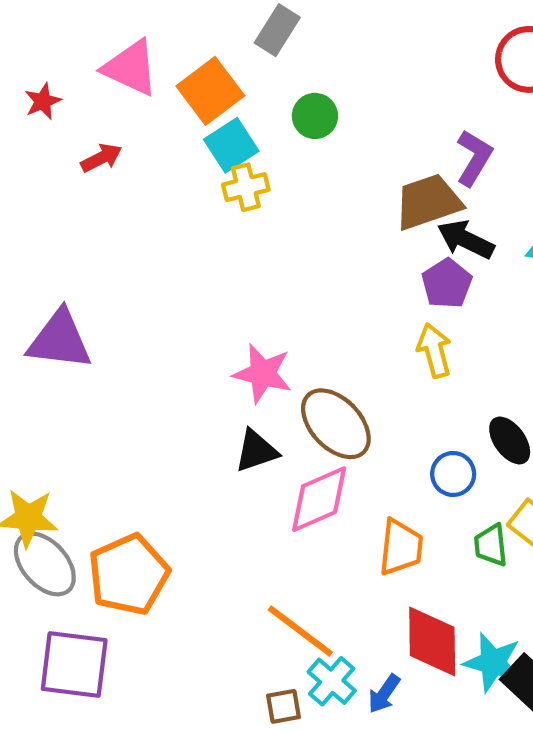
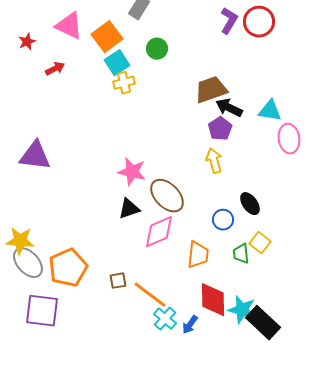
purple L-shape: (474, 158) -> (229, 21), moved
brown square: (284, 706) -> (118, 281), moved

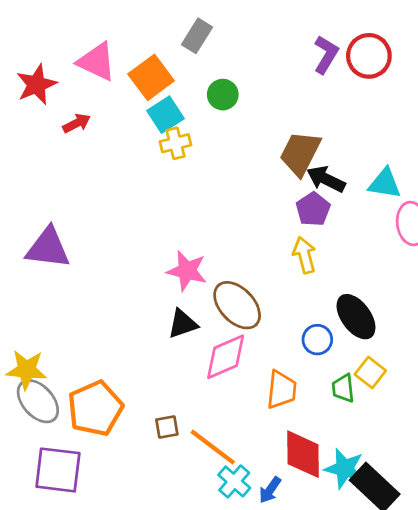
red star: (27, 42) -> (36, 85), size x1.6
brown trapezoid: (211, 90) -> (300, 153), turned -44
black ellipse: (250, 204) -> (356, 317), size x1.4

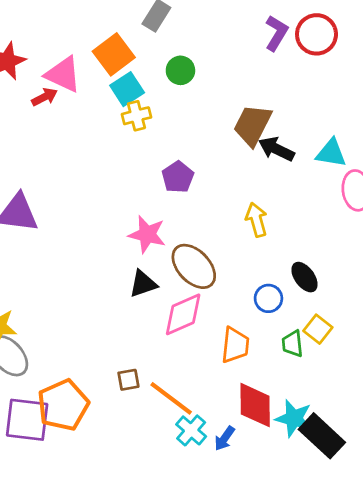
pink triangle: (97, 62) -> (63, 74), moved
purple pentagon: (313, 209) -> (178, 177), moved
black ellipse: (356, 317) -> (304, 277), size x0.7
orange pentagon: (95, 408) -> (63, 405), moved

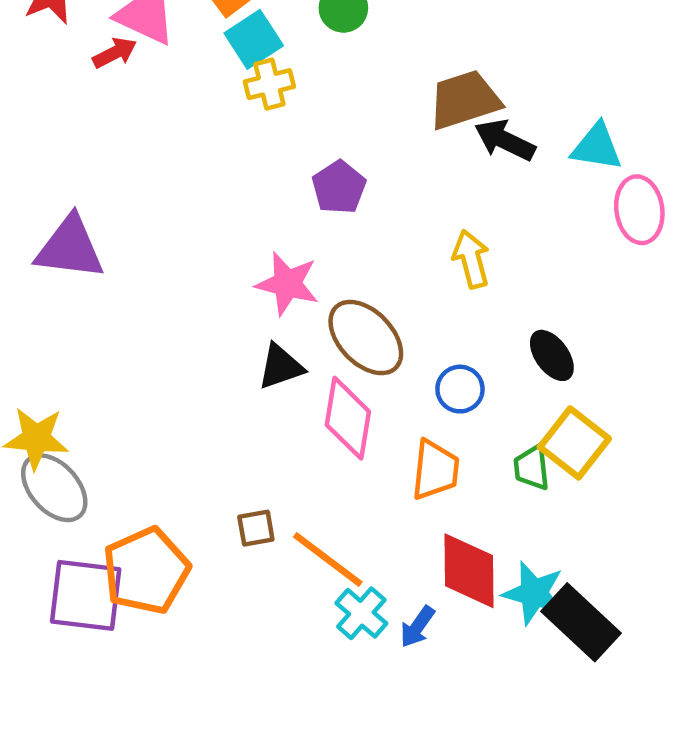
brown trapezoid: (252, 125) -> (464, 100), turned 45
blue circle: (268, 298) -> (460, 389), moved
pink diamond: (183, 314) -> (348, 418), turned -57
yellow square: (318, 329) -> (574, 443), size x1.4

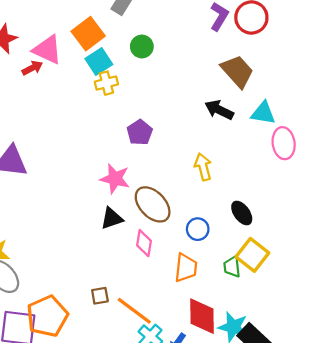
brown trapezoid: (464, 100) -> (237, 71), moved, turned 66
pink diamond: (348, 418) -> (144, 243), size x0.7

